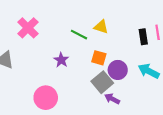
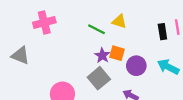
pink cross: (28, 28) -> (44, 23), turned 30
purple star: (61, 60) -> (102, 55), moved
gray square: (102, 82) -> (99, 78), moved

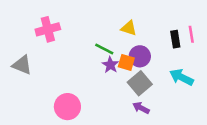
green line: (97, 29) -> (104, 49), moved
purple circle: (136, 66) -> (140, 56), moved
gray square: (99, 78) -> (140, 83), moved

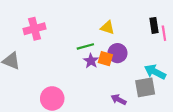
black rectangle: (175, 39) -> (154, 25), moved
green line: (104, 49) -> (85, 46), turned -42
gray square: (140, 83) -> (145, 87), moved, turned 30

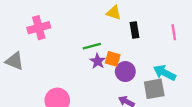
black rectangle: (154, 25) -> (135, 30), moved
yellow triangle: (108, 28) -> (114, 13), moved
purple circle: (117, 53) -> (125, 72), moved

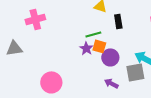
green line: (92, 46) -> (93, 34), moved
gray triangle: (15, 61) -> (14, 48), turned -30

